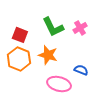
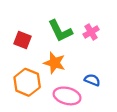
orange hexagon: (19, 59) -> (27, 82), moved

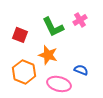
pink cross: (91, 32) -> (80, 20), moved

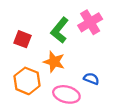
pink cross: (80, 20) -> (90, 22), size x1.5
green L-shape: (53, 27) -> (60, 30), turned 65

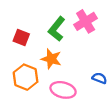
blue semicircle: (91, 79) -> (99, 78), moved

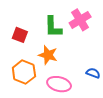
green L-shape: (57, 29) -> (53, 27), turned -40

